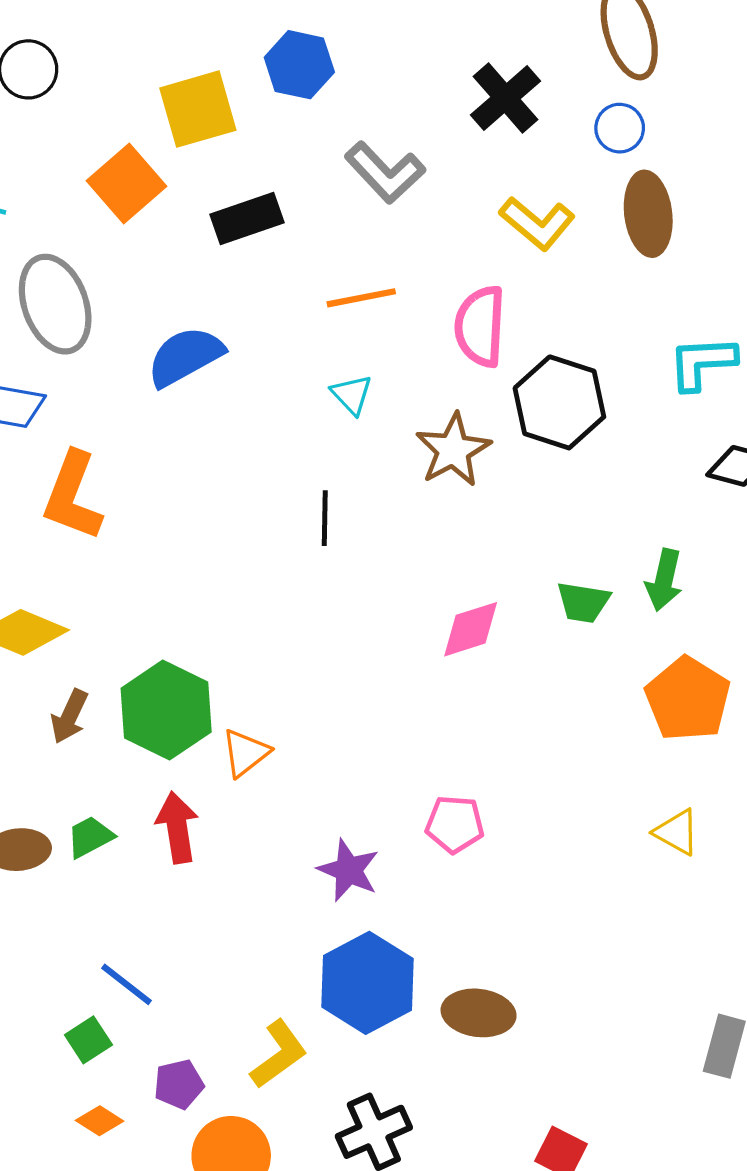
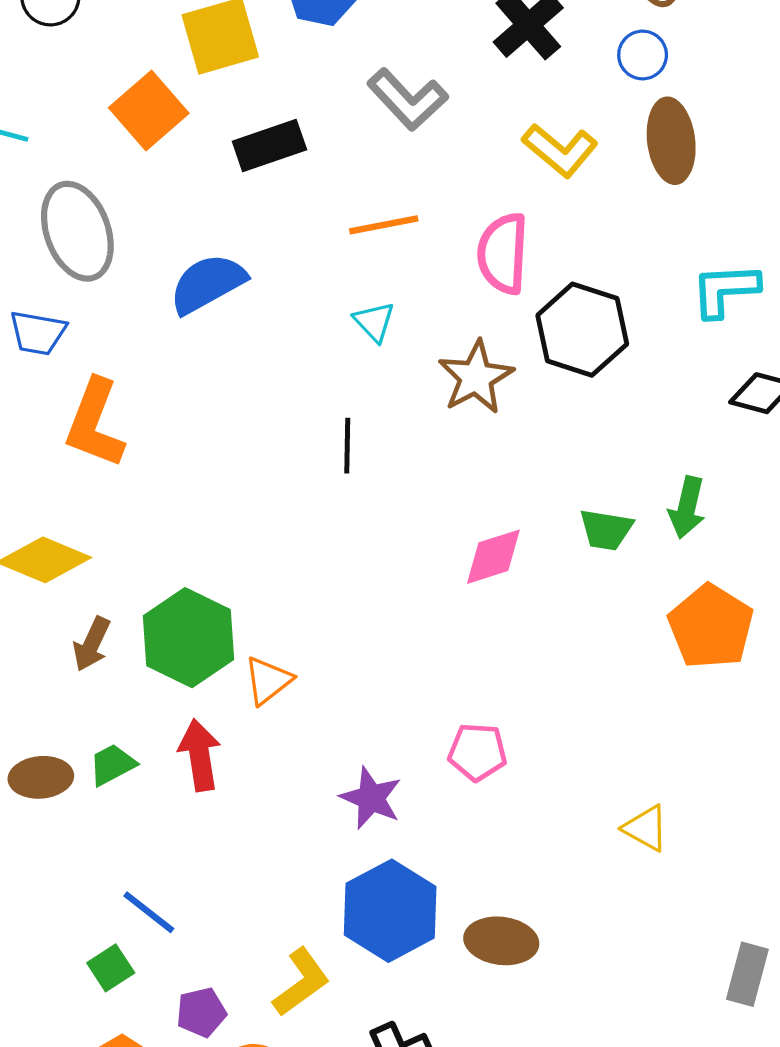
yellow triangle: (677, 832) -> (646, 828), moved

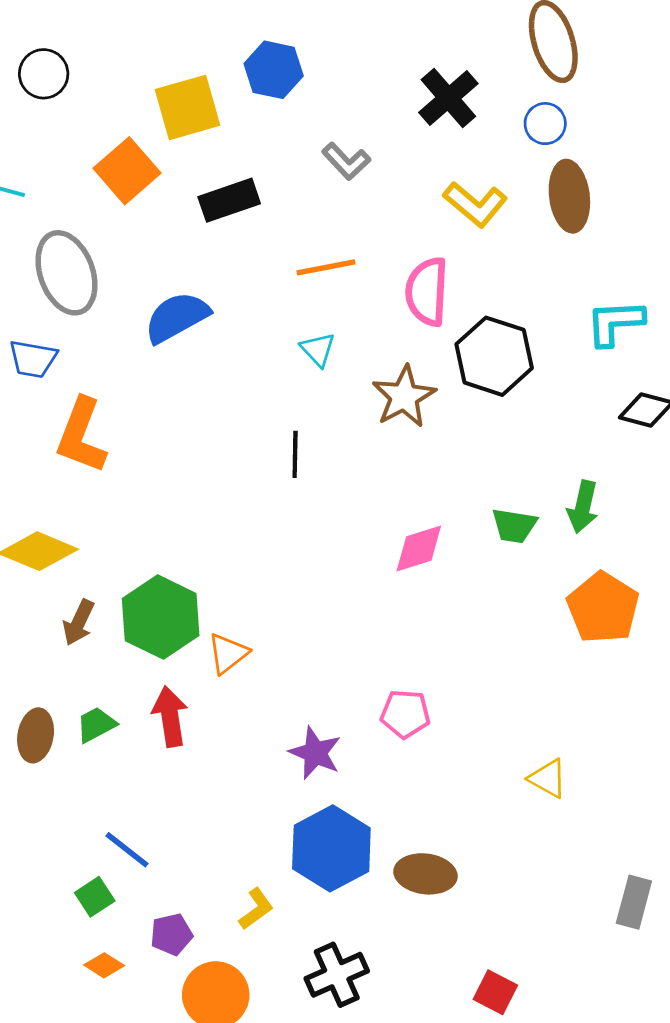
gray L-shape: (408, 99) -> (346, 161), size x0.7
brown ellipse: (41, 777) -> (36, 735), turned -75
yellow L-shape: (301, 982) -> (256, 909), size x0.7

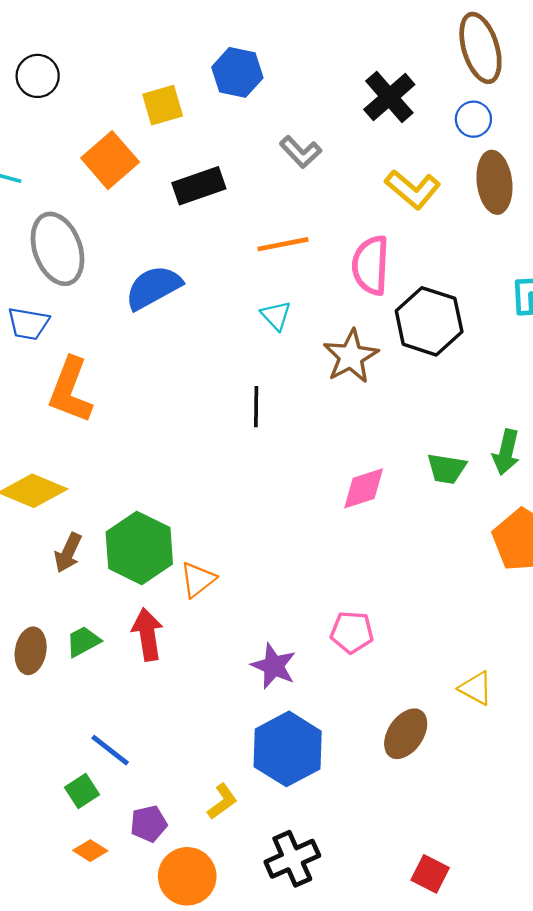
yellow square: (187, 107) -> (163, 105), size x0.7
brown ellipse: (426, 874) -> (406, 734), moved, turned -63

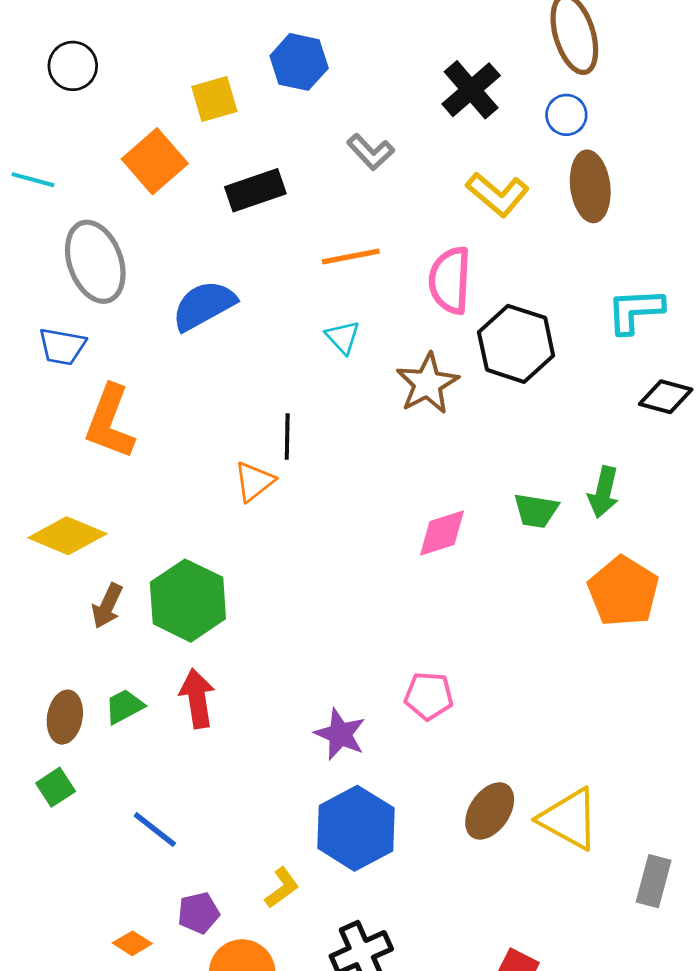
black line: (256, 407) -> (287, 436), moved
orange triangle: (198, 580) -> (254, 481), moved
yellow triangle: (476, 688) -> (569, 819), moved, size x1.6
green square: (82, 791) -> (56, 787), moved

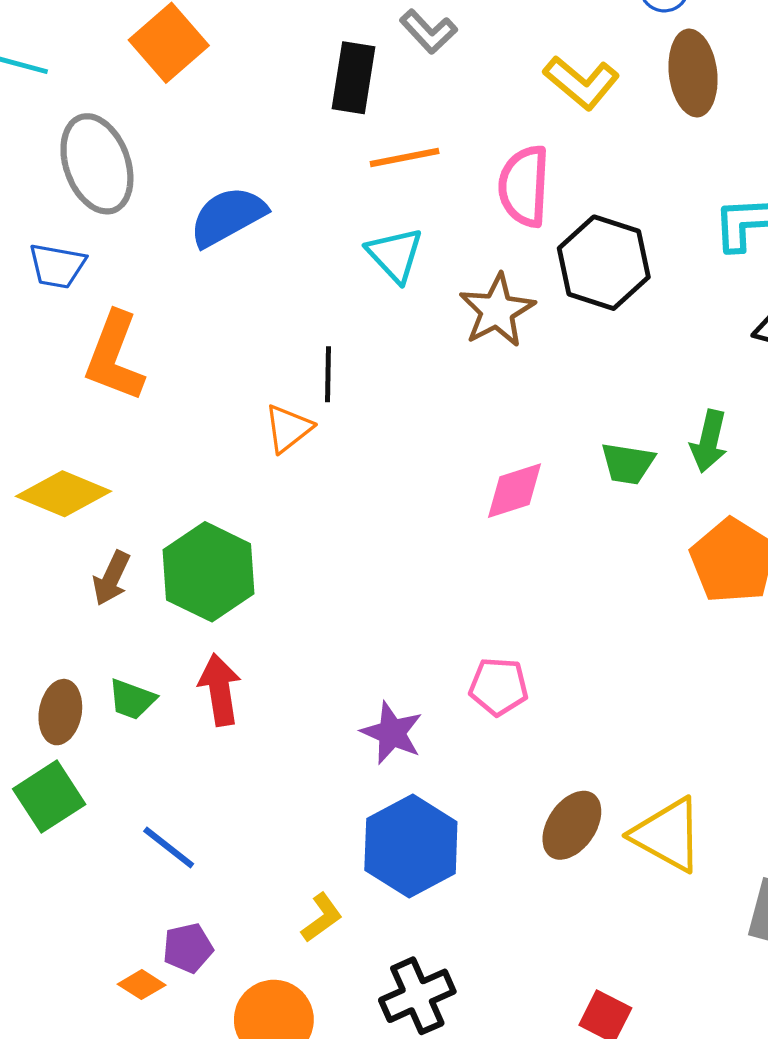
black rectangle: (255, 190) -> (354, 78), moved, turned -62
cyan triangle: (343, 337) -> (395, 255), size x1.4
green trapezoid: (124, 706) -> (132, 699), turned -132
green square: (56, 787) -> (49, 797), size x1.5
purple pentagon: (198, 913) -> (188, 948), moved

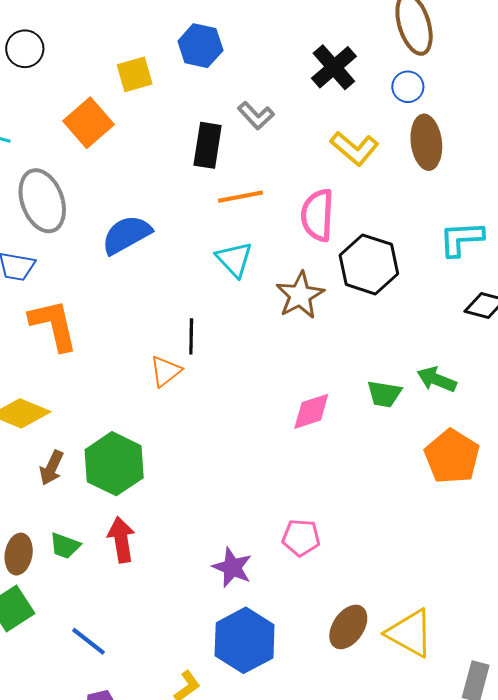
orange L-shape: (114, 357) -> (54, 325), turned 146
green arrow: (709, 441) -> (437, 379), turned 99

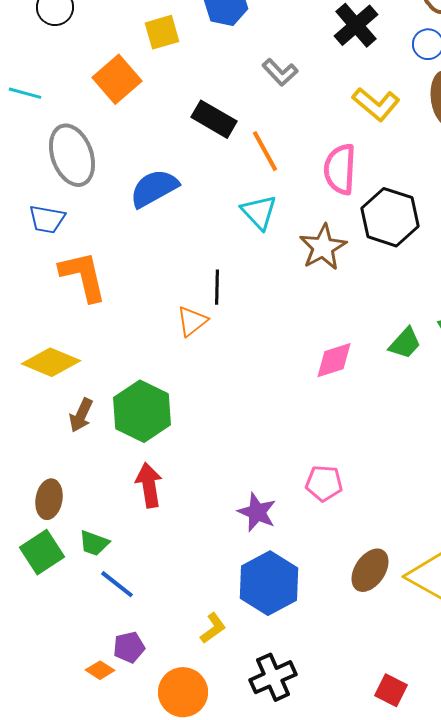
black rectangle: (208, 145) -> (214, 119), moved, turned -69
orange line: (240, 197) -> (265, 151), turned 72
green trapezoid: (384, 394) -> (405, 343), turned -57
green trapezoid: (65, 546) -> (94, 543), moved

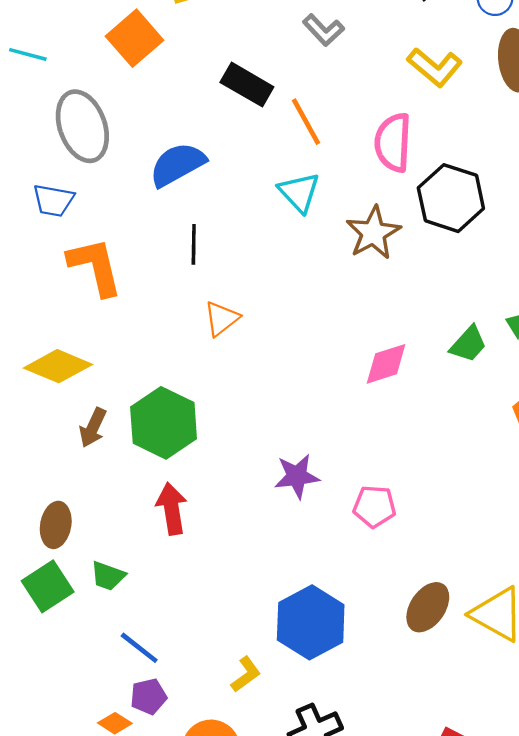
black line: (217, 287) -> (194, 244), moved
purple star: (257, 512) -> (297, 476), moved, turned -30
blue line: (117, 584) -> (139, 648), moved

